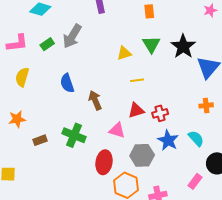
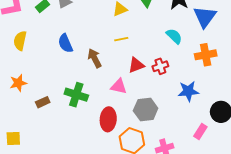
yellow line: (137, 80) -> (121, 39), moved
orange cross: (206, 105) -> (206, 55), size x1.5
cyan semicircle: (196, 138) -> (174, 36), moved
blue star: (168, 140) -> (188, 91), moved, turned -30

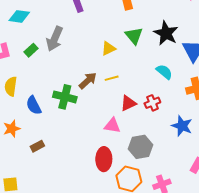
blue semicircle: (65, 43) -> (34, 105), moved
brown arrow: (95, 58) -> (88, 81), moved, turned 78
blue star: (188, 91) -> (182, 126), turned 30
green cross: (76, 95) -> (65, 97), moved

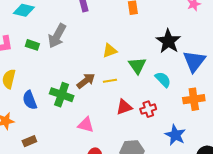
green triangle: (134, 36) -> (137, 66), moved
green rectangle: (31, 50) -> (32, 45), turned 56
pink triangle: (112, 126) -> (86, 125), moved

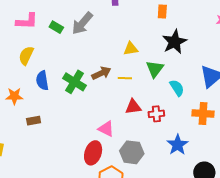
black star: (168, 41) -> (174, 42), moved
pink triangle: (86, 125) -> (106, 129), moved

